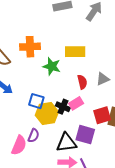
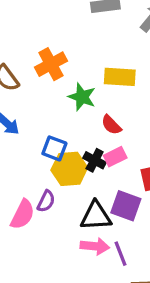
orange cross: (30, 47) -> (51, 64), turned -30
red semicircle: (82, 82) -> (111, 125), moved, turned 144

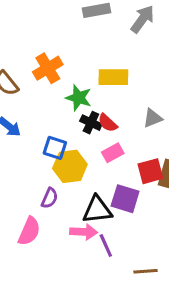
black cross: (95, 160) -> (91, 123), moved
pink semicircle: (23, 214) -> (29, 231), moved
pink arrow: (95, 246) -> (84, 232), moved
purple line: (121, 254) -> (106, 245), moved

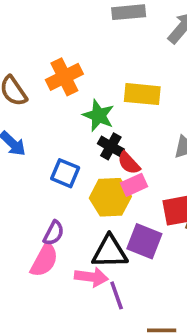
red semicircle: (108, 123) -> (129, 163), moved
yellow hexagon: (70, 166) -> (110, 197), moved
pink semicircle: (29, 231) -> (44, 260), moved

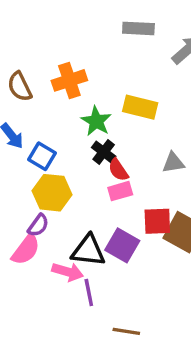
blue square: (65, 173) -> (42, 156), moved
yellow hexagon: (110, 197) -> (52, 193), moved

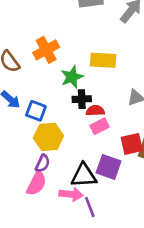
green star: (96, 121) -> (72, 77), turned 30
black cross: (104, 152) -> (82, 99), turned -30
red semicircle: (118, 170) -> (95, 111), turned 132

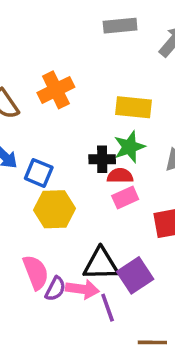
green star: (72, 77) -> (129, 147), moved
purple semicircle: (43, 163) -> (55, 289), moved
purple square: (109, 167) -> (135, 275), moved, turned 35
pink semicircle: (36, 183) -> (36, 272), turned -50

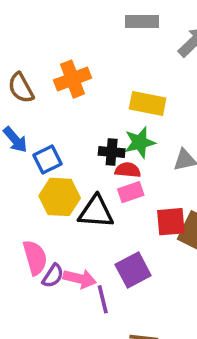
blue square: (39, 173) -> (47, 159), turned 36
black triangle: (101, 264) -> (96, 212), moved

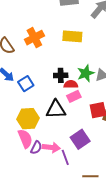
yellow rectangle: (148, 103) -> (72, 36), moved
green star: (140, 142) -> (86, 73), moved
yellow hexagon: (60, 197) -> (28, 119), moved

